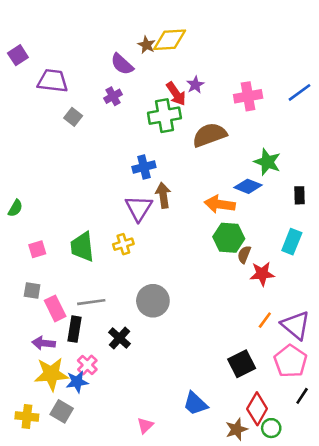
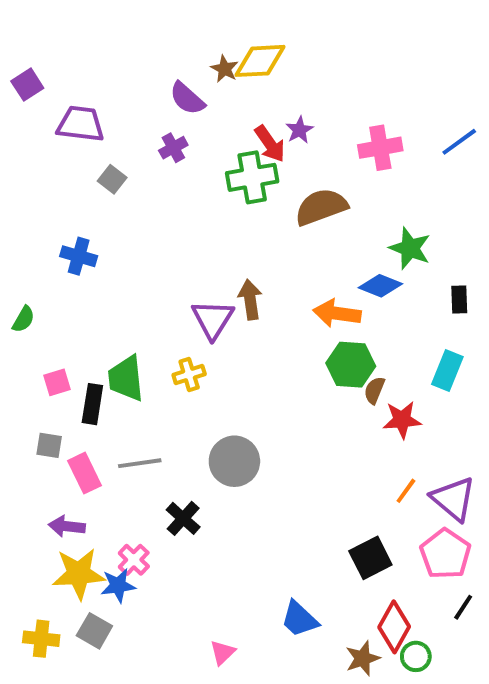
blue cross: (144, 167) -> (79, 256), moved, turned 30
black rectangle: (74, 329) -> (92, 404), moved

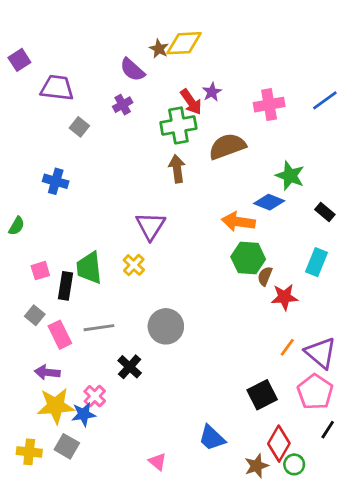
brown arrow: (250, 300) -> (177, 169), moved
black rectangle: (459, 300) -> (325, 212), turned -48
yellow cross: (189, 374) -> (134, 265), turned -30
gray square: (49, 445) -> (35, 315), turned 30
pink triangle: (223, 653) -> (157, 462), turned -36

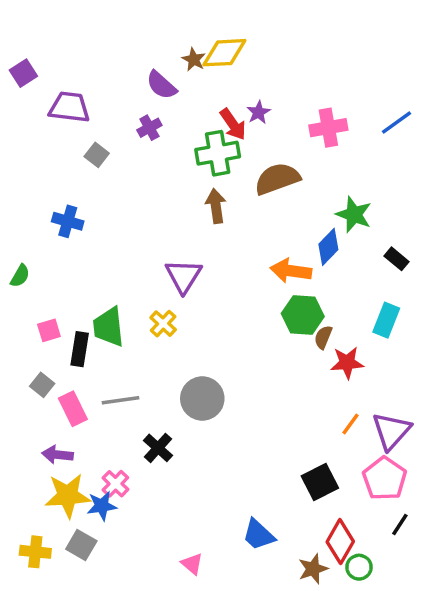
blue diamond: (269, 202) -> (328, 247), turned -68
purple triangle: (321, 353) -> (391, 431), turned 32

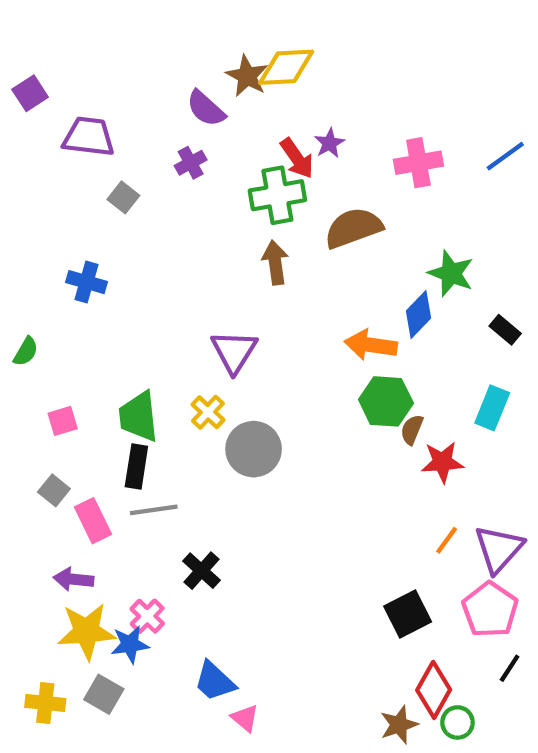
brown star: (194, 60) -> (247, 76), size x1.4
black rectangle: (80, 349) -> (136, 466), moved
gray circle: (202, 399) -> (254, 449), moved
blue trapezoid: (258, 535) -> (214, 681), moved

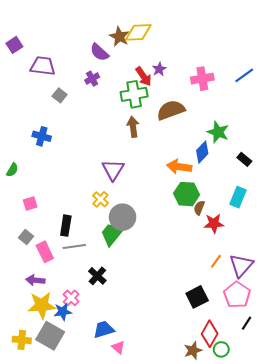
green trapezoid: (139, 417) -> (112, 234), moved, turned 45
blue trapezoid: (214, 681) -> (104, 329), turned 120
gray square: (104, 694) -> (50, 336), size x1.5

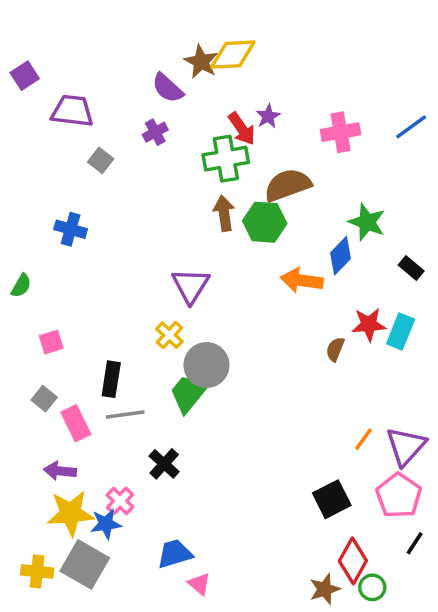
green hexagon: (187, 194) -> (265, 222), moved
red star: (214, 223) -> (369, 324), moved

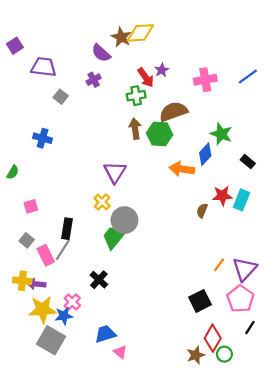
green cross: (226, 159) -> (136, 96), size x0.7
gray line: (125, 414) -> (63, 250), moved, turned -50
yellow cross: (37, 571) -> (22, 281), moved

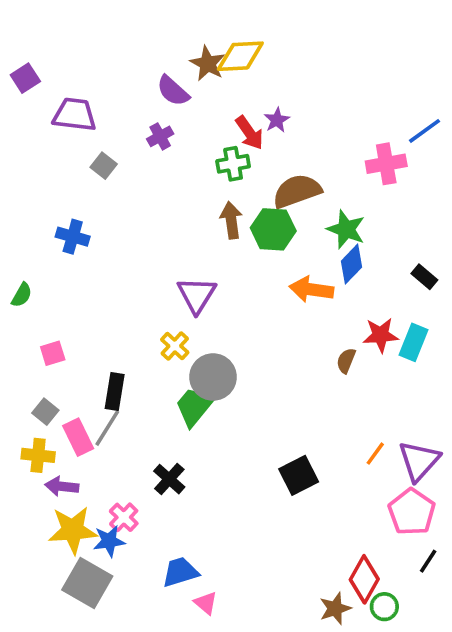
pink cross: (205, 80) -> (386, 164), moved
green star: (221, 134) -> (346, 229), moved
yellow cross: (22, 281) -> (38, 455), moved
black square: (200, 301) -> (299, 475), moved

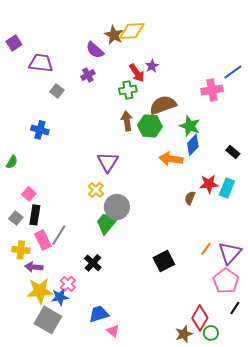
pink square: (53, 353) -> (29, 194), turned -32
black rectangle: (115, 392) -> (35, 215), moved
gray square: (45, 412) -> (16, 218), moved

